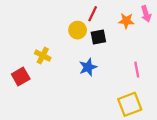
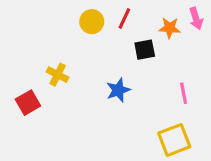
yellow circle: (78, 30) -> (92, 22), moved
black square: (98, 37) -> (145, 50), moved

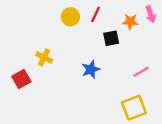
pink line: (184, 93) -> (141, 72), turned 70

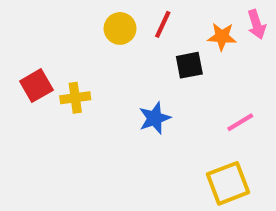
yellow cross: (44, 57) -> (75, 98), turned -35
red square: (21, 79) -> (36, 86), moved

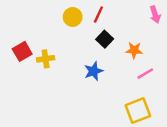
orange star: (222, 37) -> (134, 50), moved
black square: (189, 65) -> (105, 39), moved, turned -35

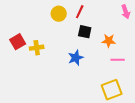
black square: (105, 39) -> (85, 32), turned -32
pink line: (145, 74) -> (118, 60), turned 32

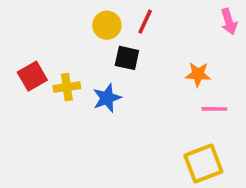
black square: (85, 32) -> (127, 58), moved
blue star: (76, 58) -> (107, 98), moved

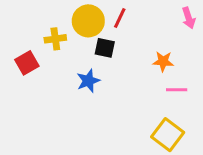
yellow circle: (107, 25) -> (88, 21), size x1.4
yellow cross: (67, 87) -> (55, 39), moved
yellow square: (203, 163) -> (168, 135), turned -32

